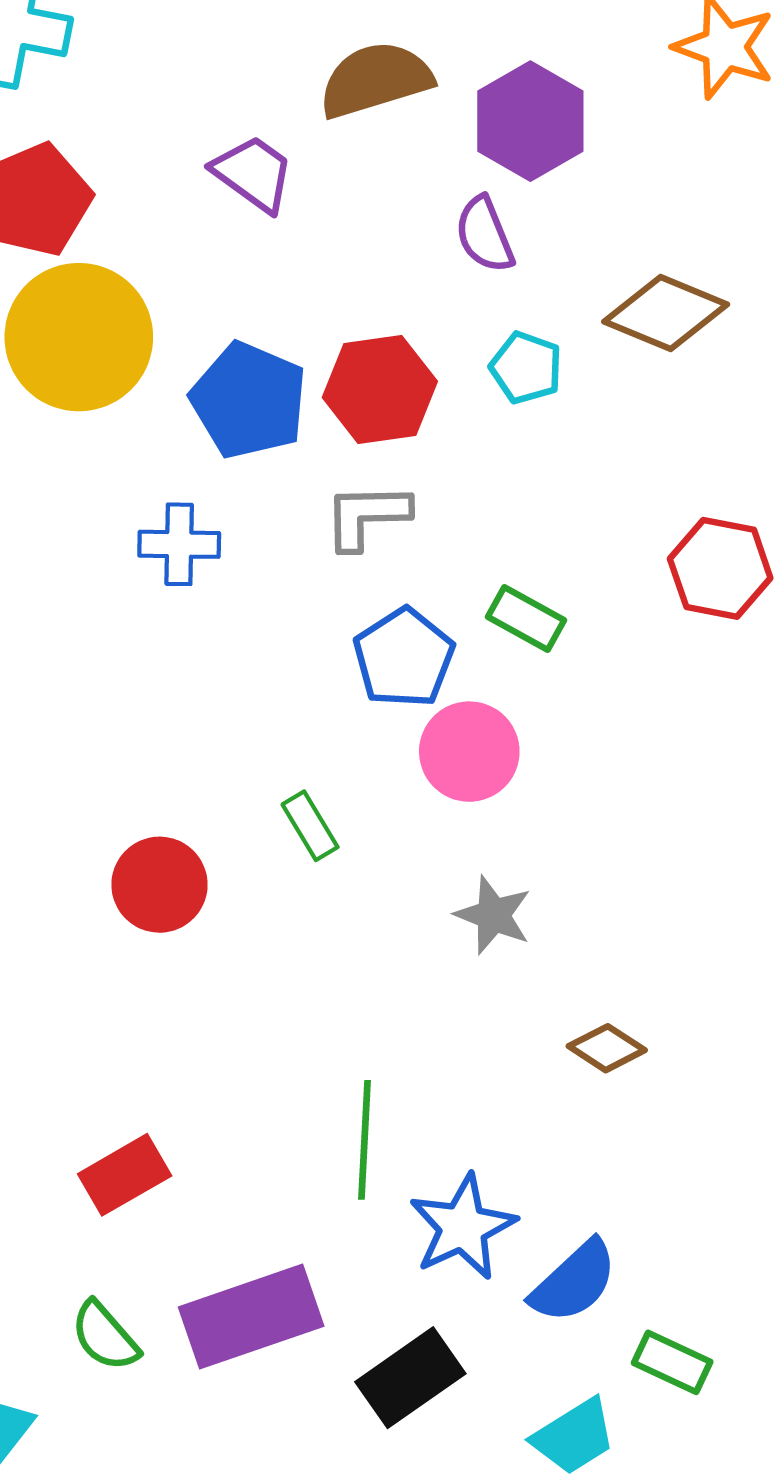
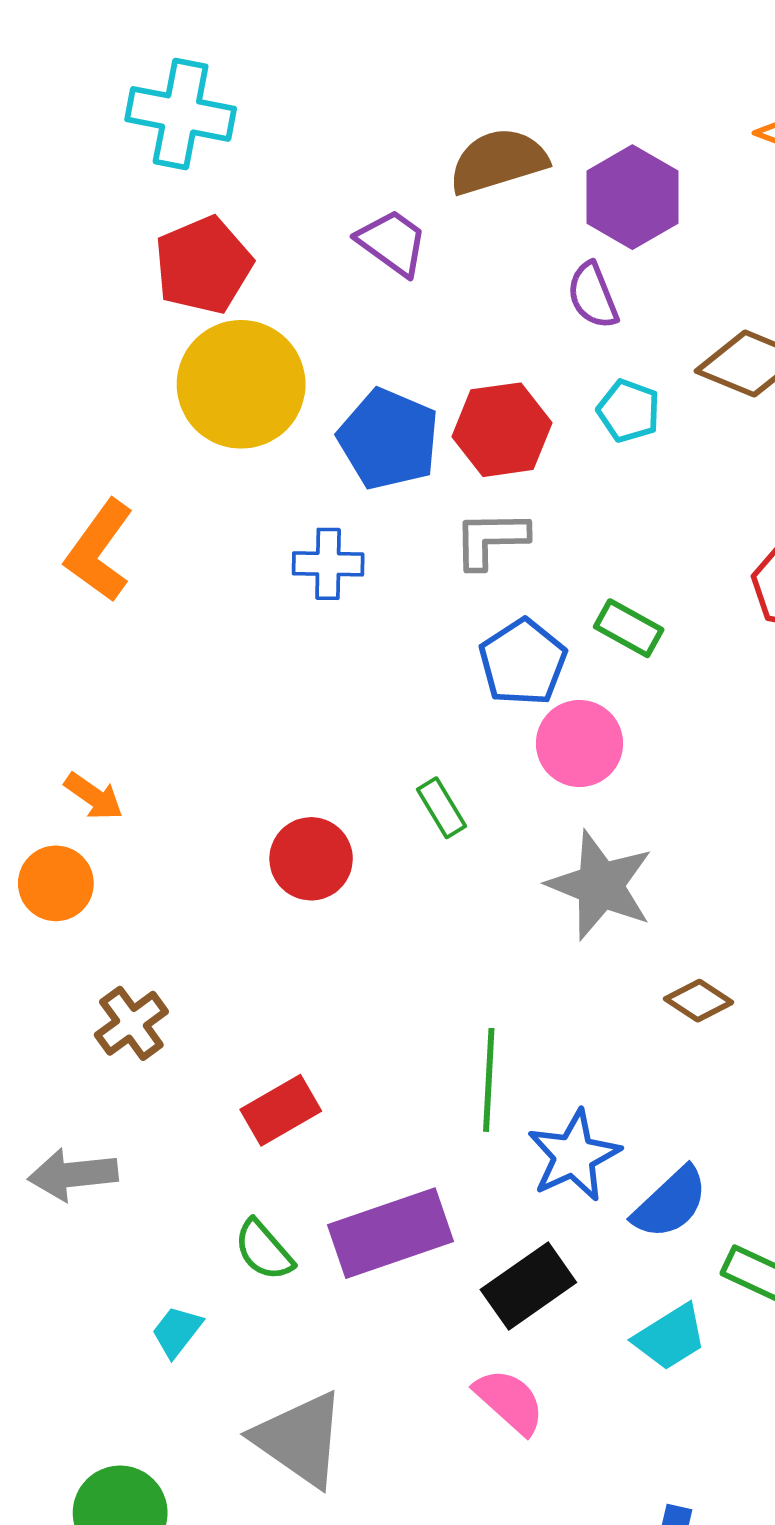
gray star: (493, 915) -> (600, 885), size x1.6

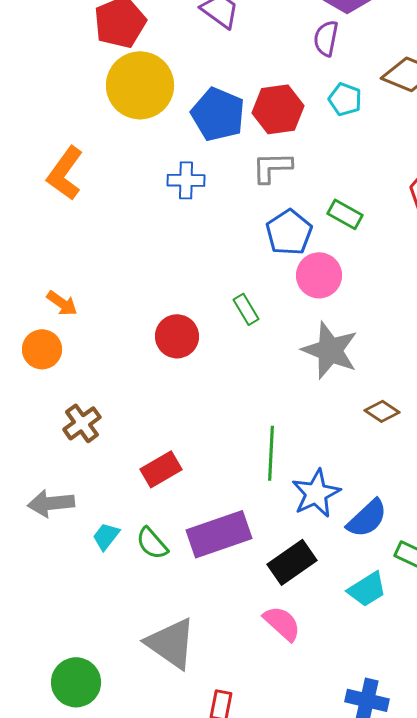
purple semicircle: (593, 295) -> (326, 38), turned 33
cyan trapezoid: (177, 1331) -> (106, 536), moved

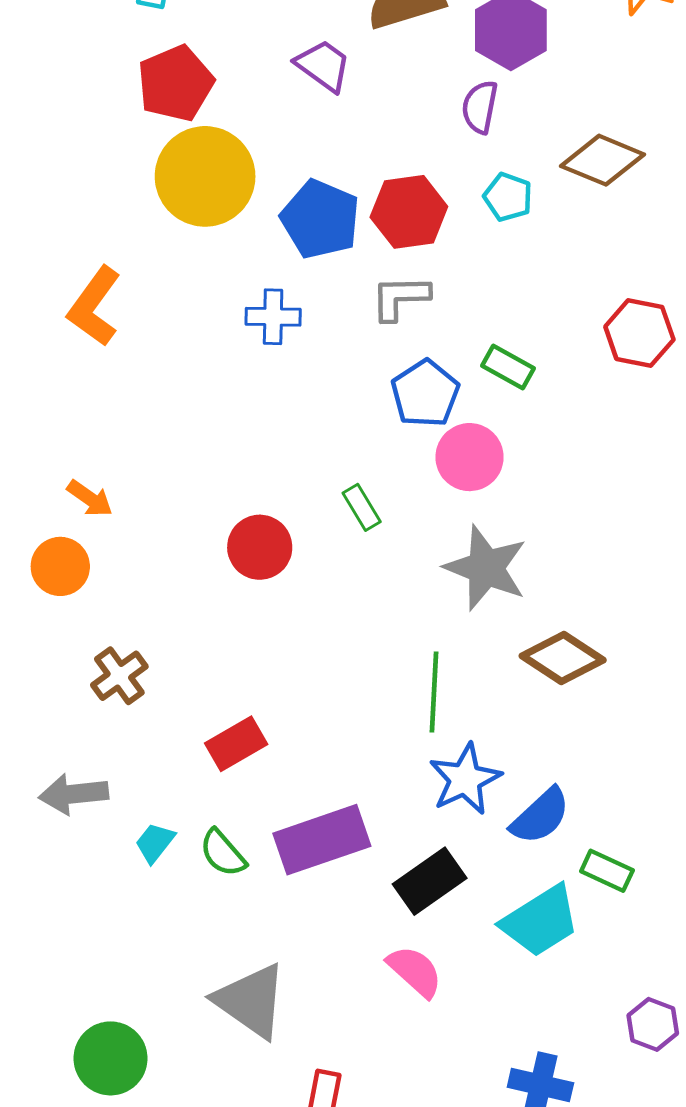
brown diamond: (382, 411) -> (563, 658), size x1.6
green line: (271, 453) -> (434, 692), moved
cyan trapezoid: (367, 589) -> (540, 921), size x1.4

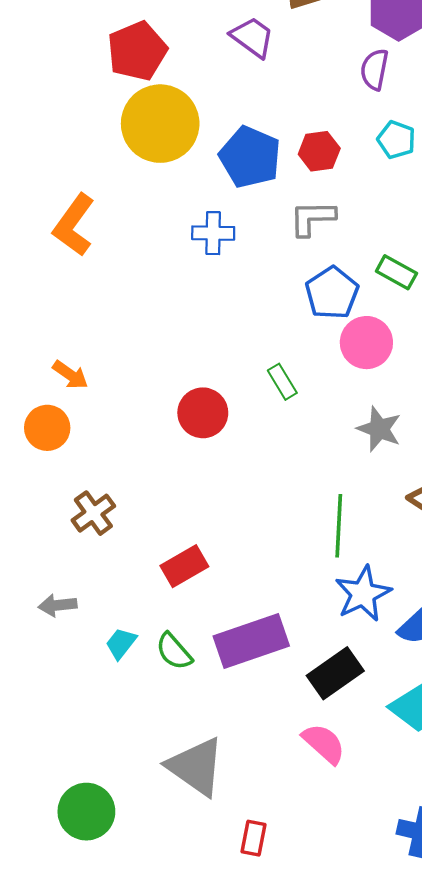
red hexagon: (409, 212) -> (319, 151), size x0.7
gray star: (486, 568) -> (379, 429), size x0.7
gray arrow: (74, 794) -> (58, 605), size x0.7

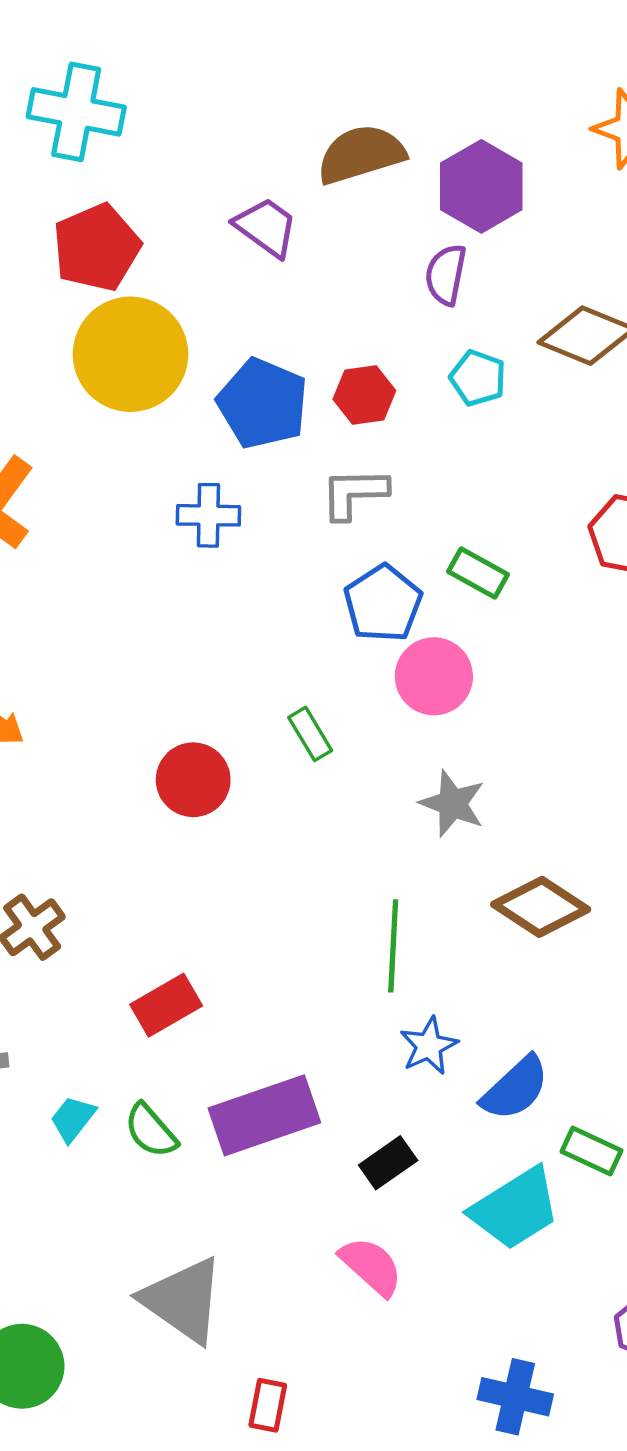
blue star: (363, 594) -> (429, 1046), size x0.7
black rectangle: (335, 673) -> (388, 1163), size x0.7

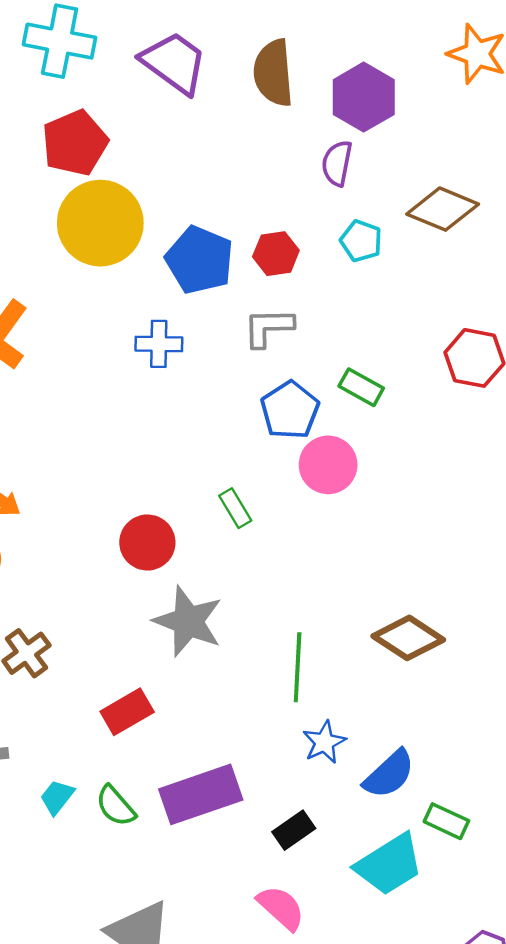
brown semicircle: (361, 154) -> (273, 73), turned -78
purple trapezoid: (266, 227) -> (174, 63), moved, size x1.4
gray star: (453, 803) -> (188, 621), moved, size x1.4

